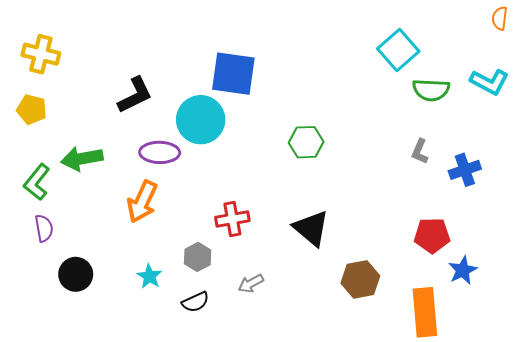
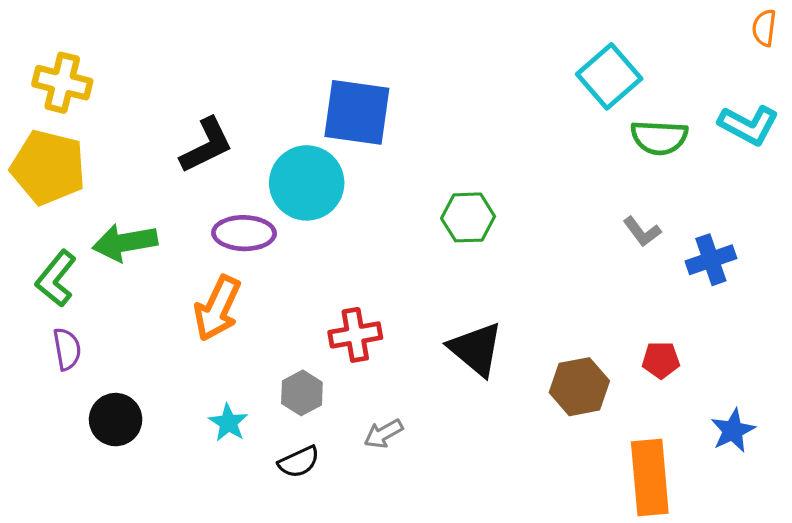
yellow pentagon: (32, 109) -> (48, 167), size x1.6
gray L-shape: (420, 151) -> (642, 232), turned -60
red pentagon: (432, 235) -> (661, 360), size x0.7
blue star: (463, 270) -> (733, 431), moved
brown hexagon: (360, 279) -> (579, 387), moved

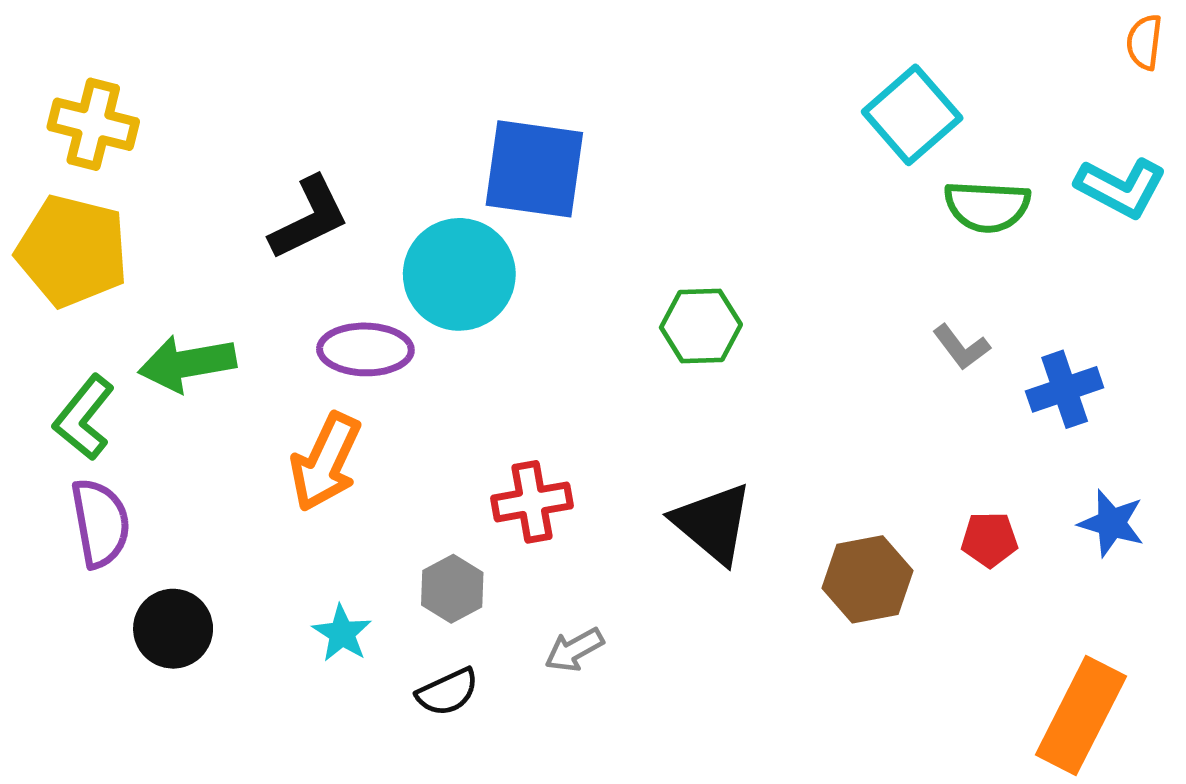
purple semicircle: (67, 349) -> (100, 523), size x1.4
blue star: (733, 431) -> (1111, 523), moved, turned -30
orange rectangle: (650, 478) -> (1081, 715), moved, turned 32

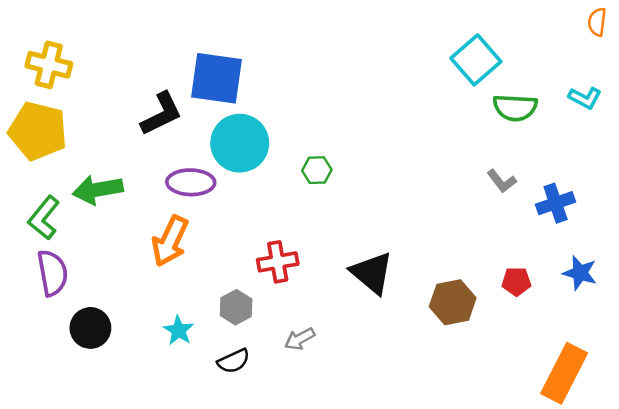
blue square: (534, 169) -> (216, 78), moved
cyan L-shape: (1121, 188) -> (585, 98), size x0.7
green hexagon: (701, 326) -> (317, 170), moved, size x0.7

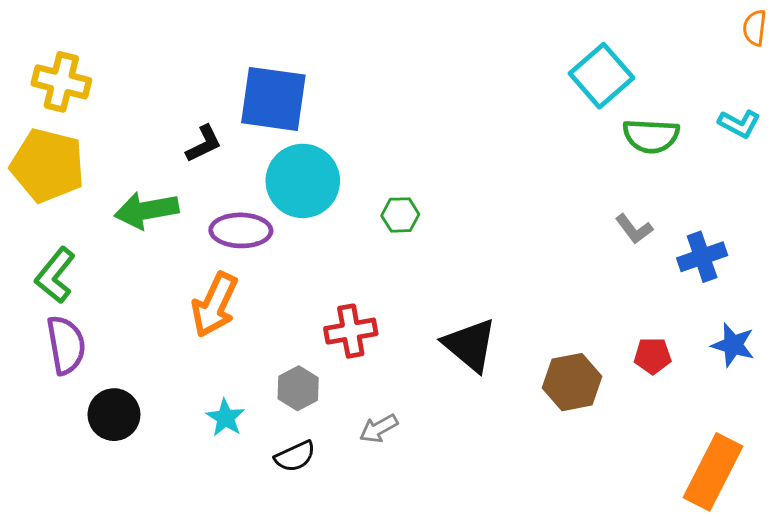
black L-shape: (161, 114) -> (204, 144), size x0.7
green arrow: (98, 190) -> (146, 210), moved

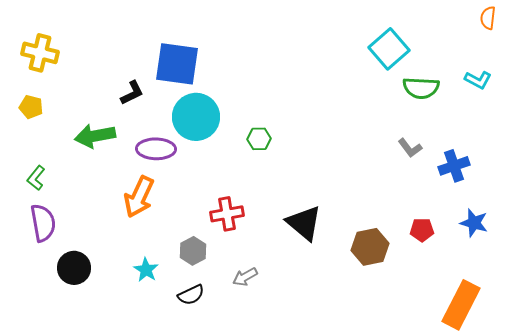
yellow pentagon: (47, 165) -> (31, 107), size x0.5
green L-shape: (55, 275) -> (36, 178), size x0.7

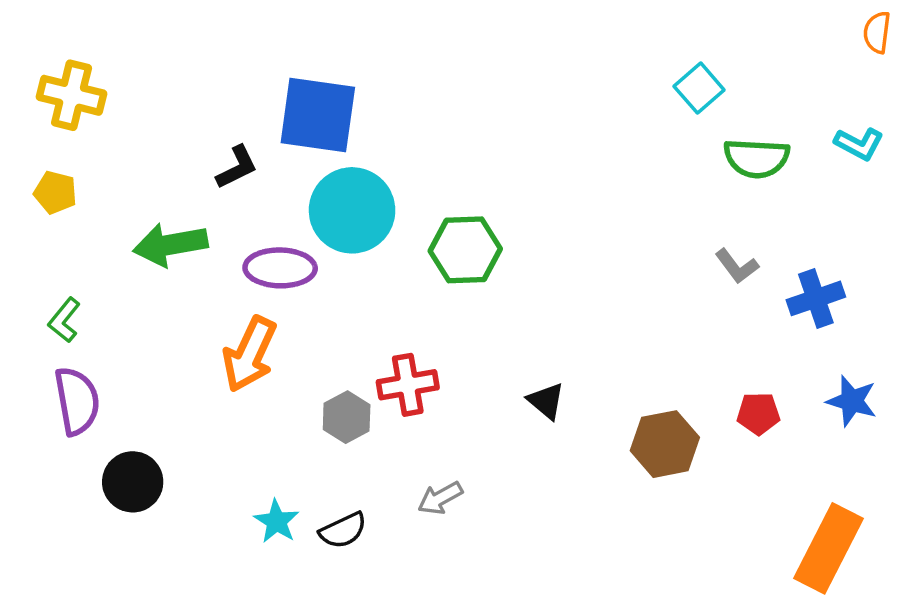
cyan square: (389, 49) -> (699, 88), size x0.7
green hexagon: (259, 139) -> (465, 250), size x1.6
black triangle: (304, 223) -> (546, 401), size x0.6
gray hexagon: (193, 251) -> (347, 417), moved
cyan star: (146, 270) -> (276, 521), moved

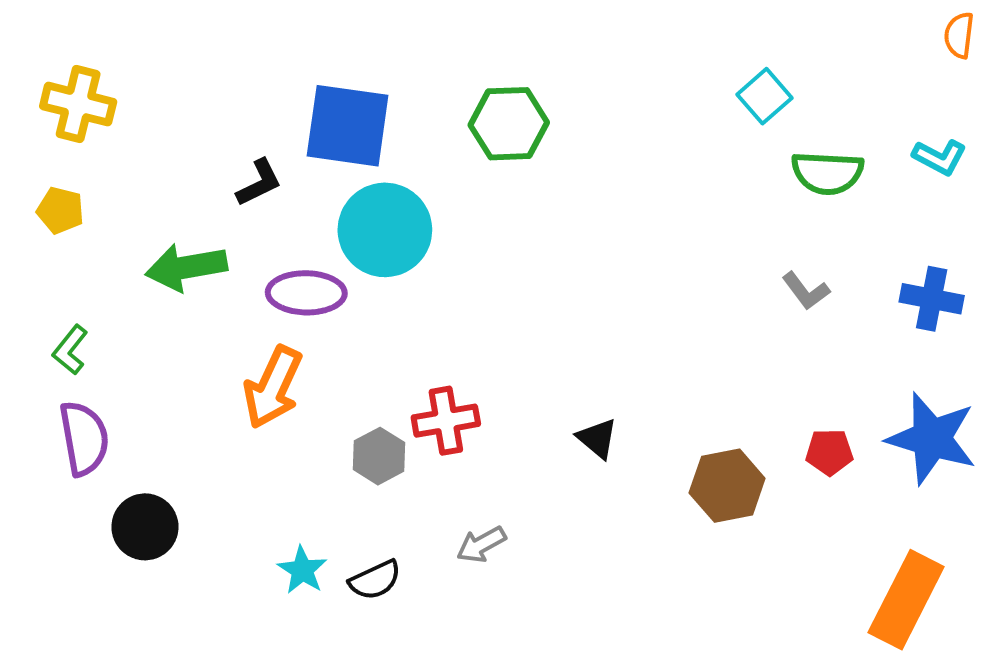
green hexagon: (465, 250) -> (509, 124), moved
blue cross: (816, 298) -> (932, 299), moved, turned 30
blue star: (852, 401) -> (932, 438), size x1.6

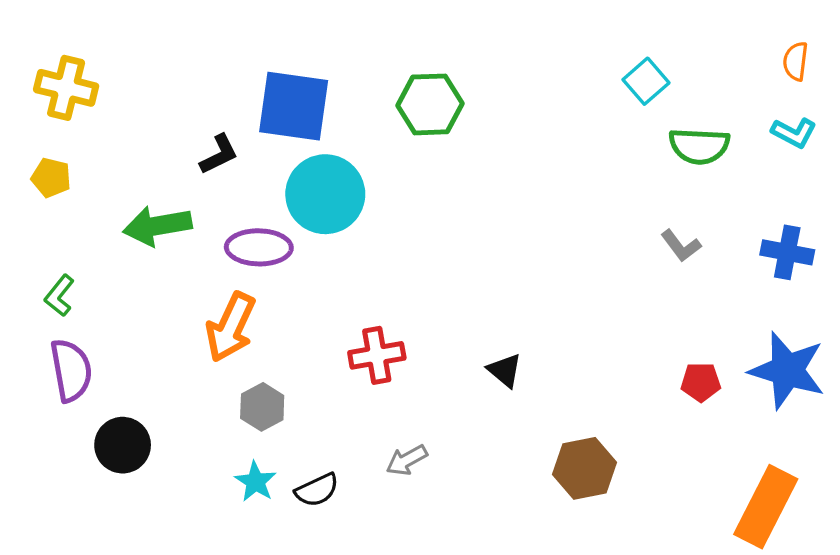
orange semicircle: (959, 35) -> (796, 61), moved
gray hexagon: (379, 456) -> (262, 407), moved
brown hexagon: (727, 486) -> (585, 468), moved

